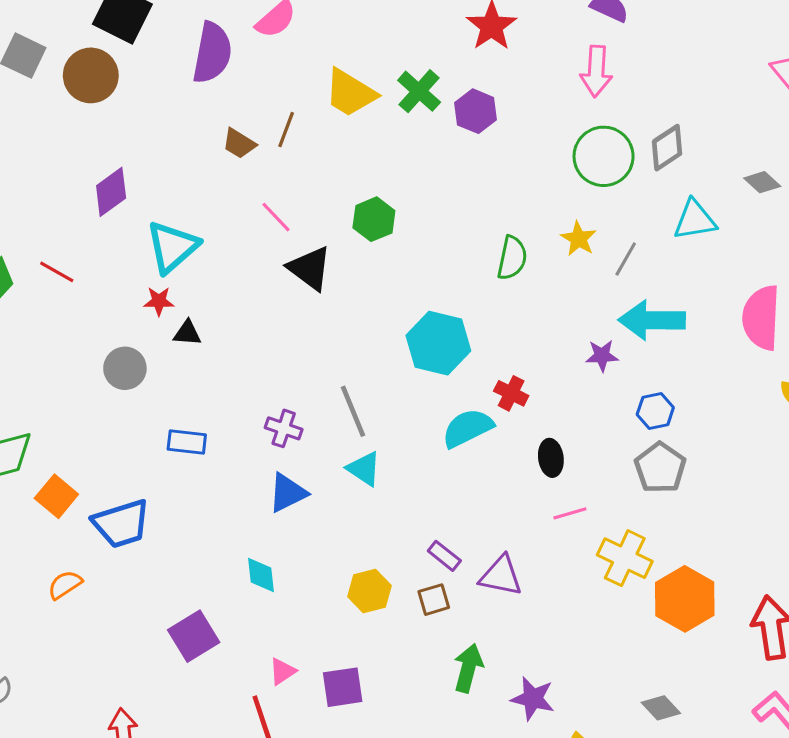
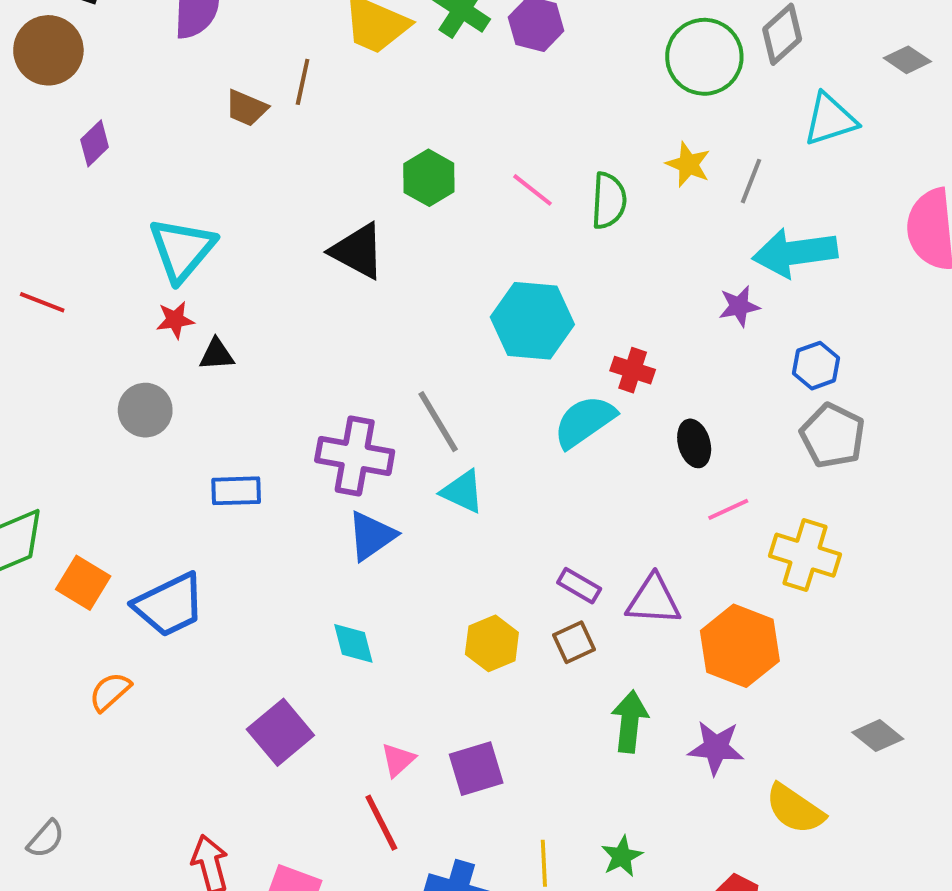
purple diamond: (111, 192) -> (95, 143), moved, size x0.7
pink line: (276, 217) -> (532, 190), moved
purple cross: (284, 428) -> (355, 456), size x1.6
orange hexagon: (685, 599) -> (740, 646), moved

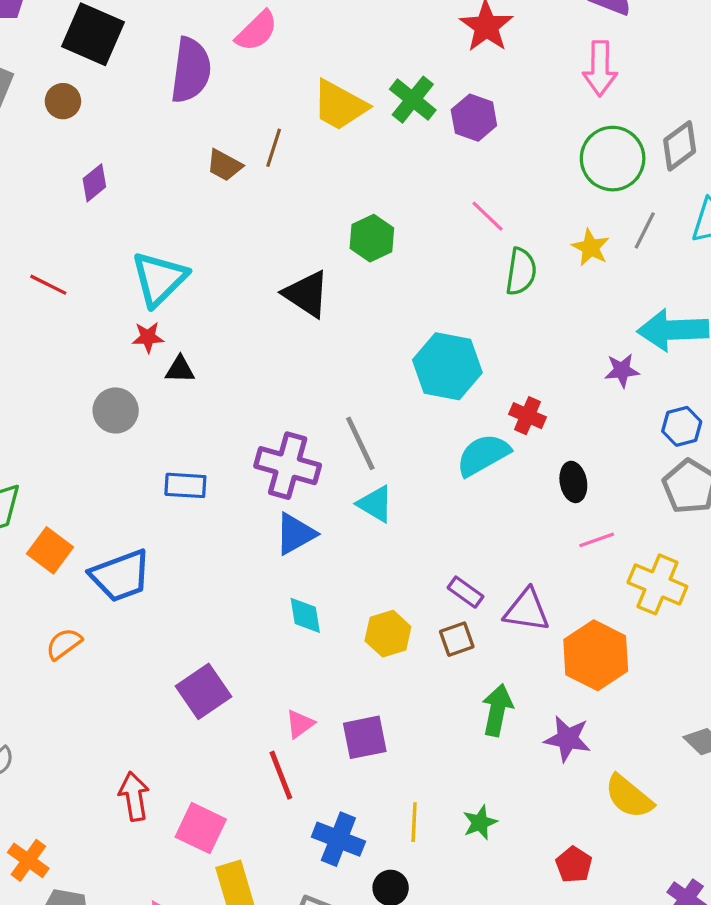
brown circle: (48, 50) -> (63, 101), size x0.6
gray line: (751, 181) -> (645, 230), moved
pink line: (532, 190) -> (488, 216), moved
red line: (42, 302) -> (48, 285), moved
cyan diamond: (353, 643) -> (305, 615), moved

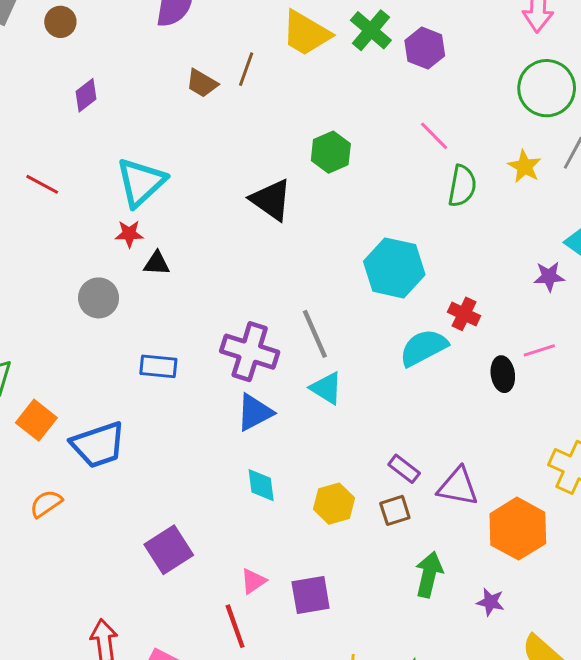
pink line: (597, 540) -> (539, 350), moved
purple star: (568, 739) -> (490, 602), size x0.7

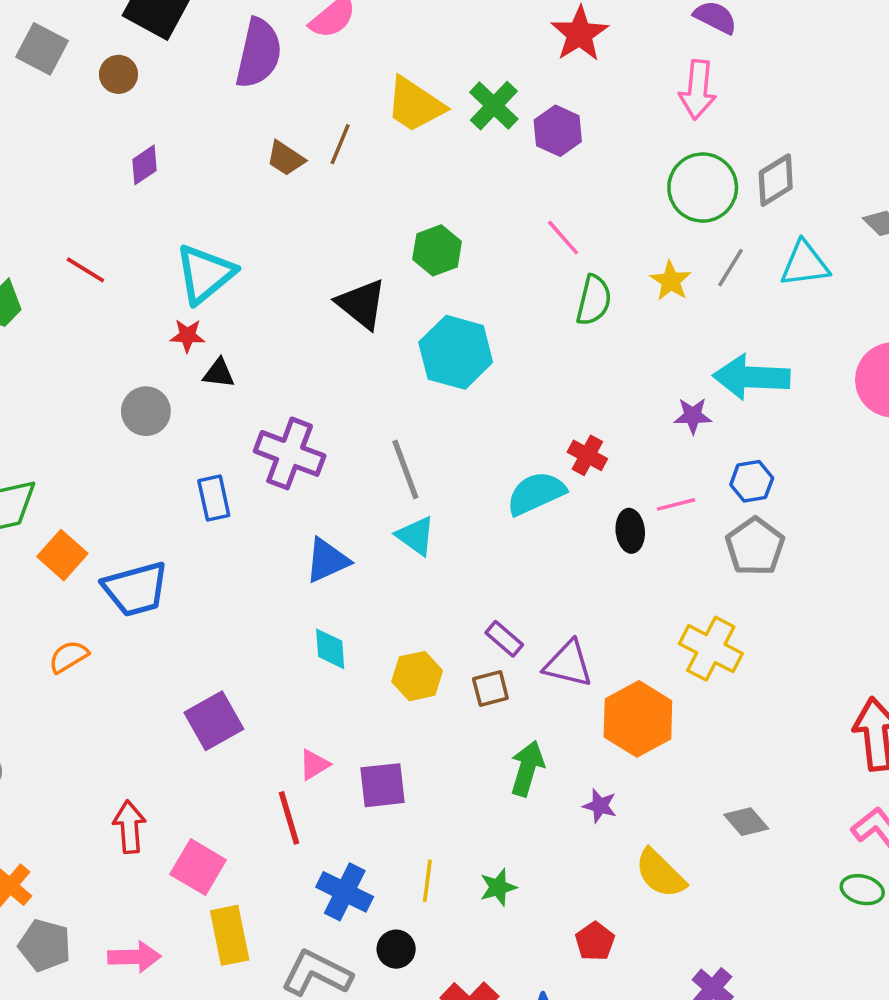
cyan hexagon: (394, 268) -> (456, 352), moved
purple cross: (250, 352) -> (290, 453), moved
blue rectangle: (158, 366) -> (214, 498), turned 69

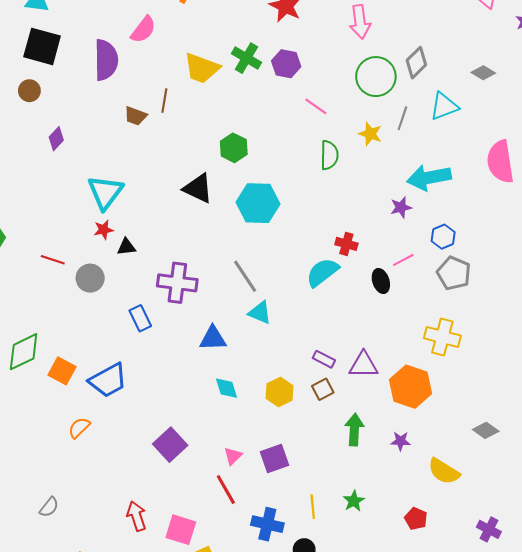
pink line: (563, 238) -> (316, 106), moved
red line: (85, 270) -> (53, 260), moved
blue triangle: (327, 560) -> (213, 338), turned 36

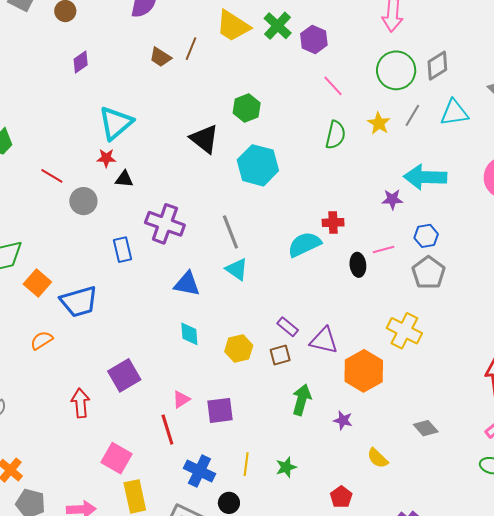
red cross: (346, 244) -> (333, 223), turned -30
yellow semicircle: (444, 471) -> (378, 458), size x0.7
red arrow: (137, 516) -> (80, 403), moved

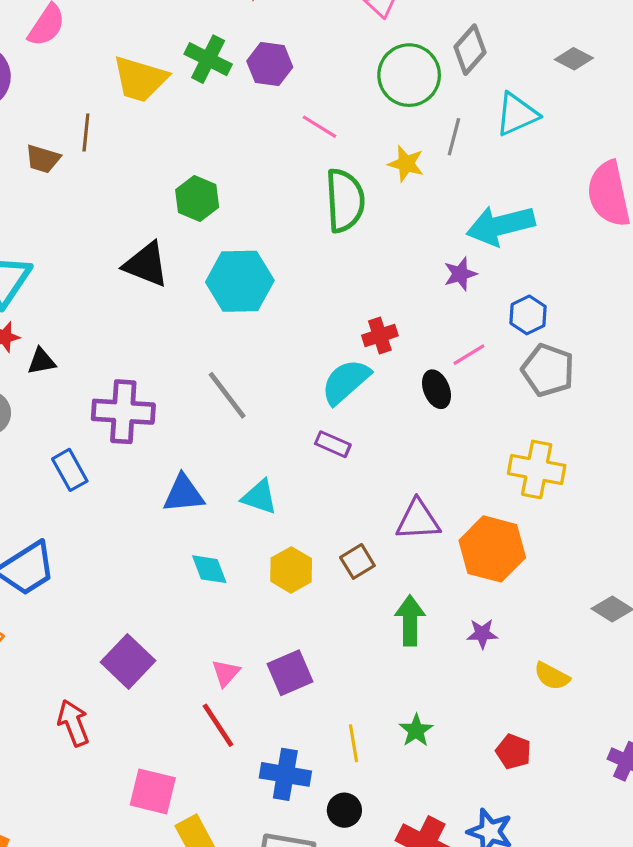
green semicircle: (336, 135) -> (345, 200), size x1.4
cyan triangle: (237, 269) -> (259, 497), moved
purple rectangle: (288, 327) -> (333, 444), moved

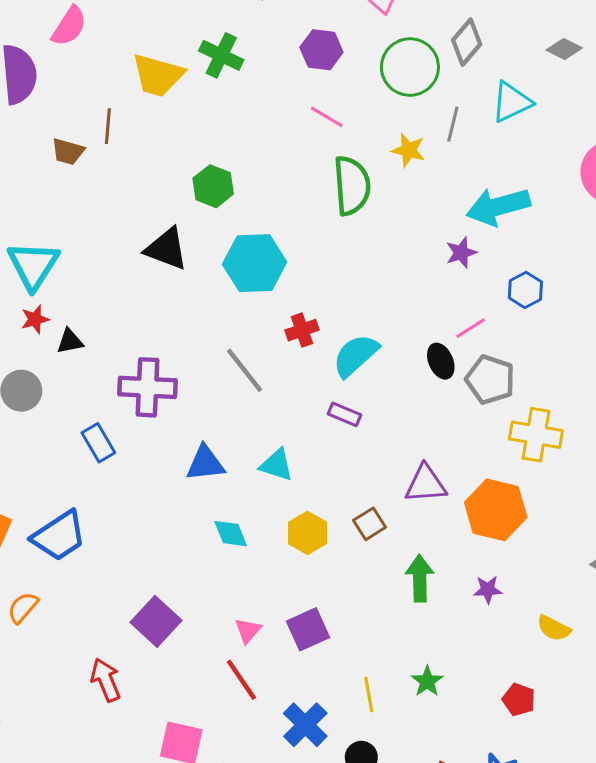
purple hexagon: (270, 64) -> (321, 50), moved
red cross: (380, 336) -> (302, 330), moved
gray pentagon: (548, 370) -> (490, 380), moved
blue cross: (285, 774) -> (305, 725), turned 36

